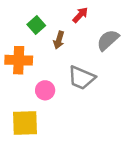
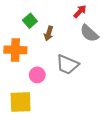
red arrow: (80, 15) -> (80, 11), moved
gray semicircle: (108, 40) -> (89, 33), turned -96

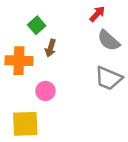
brown arrow: (49, 33) -> (51, 48), moved
gray trapezoid: (67, 65) -> (109, 78), moved

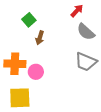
orange cross: (19, 61) -> (15, 64), moved

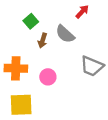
gray semicircle: (86, 32) -> (65, 34), moved
pink circle: (36, 72) -> (48, 77), moved

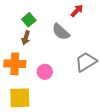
brown arrow: (43, 40) -> (26, 38), moved
gray trapezoid: (92, 66) -> (86, 62), turned 125

